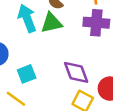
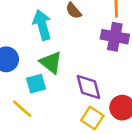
green triangle: (52, 23) -> (51, 62), moved, turned 45

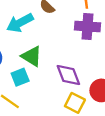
cyan arrow: (42, 25) -> (20, 23), turned -96

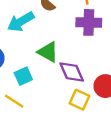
green triangle: (32, 56) -> (48, 52), moved

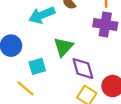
green triangle: (48, 52) -> (63, 47), turned 35

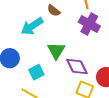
purple cross: (105, 25) -> (89, 24), turned 30

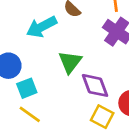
cyan square: (36, 72) -> (27, 88), moved

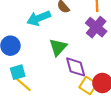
cyan square: (27, 88) -> (18, 72), moved
yellow square: (102, 117) -> (88, 86), moved

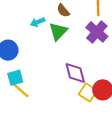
cyan arrow: (39, 18) -> (38, 22), size x0.6
green triangle: (58, 47) -> (58, 31), moved

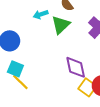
cyan square: (15, 78) -> (15, 69), turned 35

